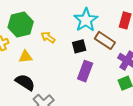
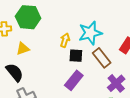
yellow arrow: (48, 37) -> (65, 40), moved, turned 56
yellow triangle: (25, 57) -> (23, 49), turned -32

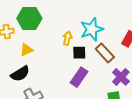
black semicircle: (15, 72) -> (20, 74), turned 102

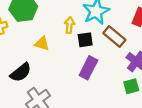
yellow triangle: (26, 50) -> (42, 44), moved, turned 48

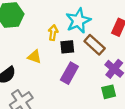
yellow triangle: (42, 44) -> (34, 57), moved

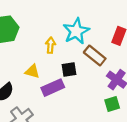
black square: (67, 47) -> (69, 69), moved
purple rectangle: (69, 73) -> (53, 88), moved, turned 40

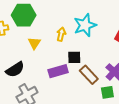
brown rectangle: (95, 55) -> (89, 75), moved
yellow triangle: (32, 71) -> (34, 43), moved, turned 40

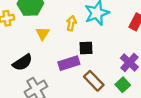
brown rectangle: (89, 75) -> (94, 81), moved
green square: (107, 92) -> (123, 85), turned -32

